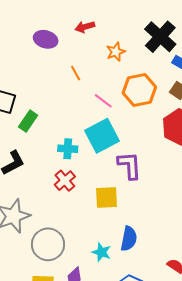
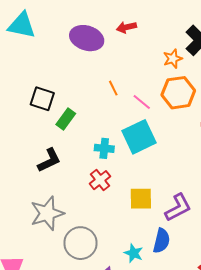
purple ellipse: (46, 39) -> (87, 38), size x1.4
orange star: (116, 52) -> (173, 59), moved
orange line: (76, 73) -> (113, 88), moved
purple L-shape: (129, 165) -> (178, 208), moved, turned 64

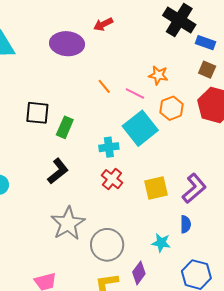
orange star: (173, 59) -> (158, 75), moved, turned -30
orange hexagon: (178, 93) -> (172, 108), moved, size x0.7
blue semicircle: (162, 241) -> (186, 224), size x0.7

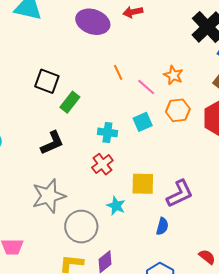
cyan square: (140, 128) -> (143, 122), size x0.6
cyan star: (161, 243) -> (116, 206), moved

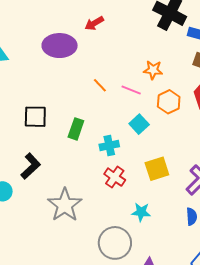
green rectangle: (70, 102) -> (76, 129), moved
black L-shape: (52, 143) -> (31, 166), moved
yellow square: (143, 184) -> (157, 169), moved
gray star: (49, 196) -> (65, 205), moved

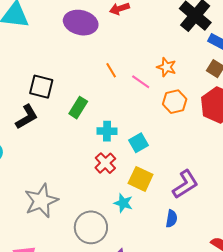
cyan square: (139, 124) -> (138, 143), moved
black L-shape: (31, 166) -> (27, 117), moved
yellow square: (157, 169) -> (141, 179), moved, turned 30
gray star: (65, 205) -> (41, 201), moved

